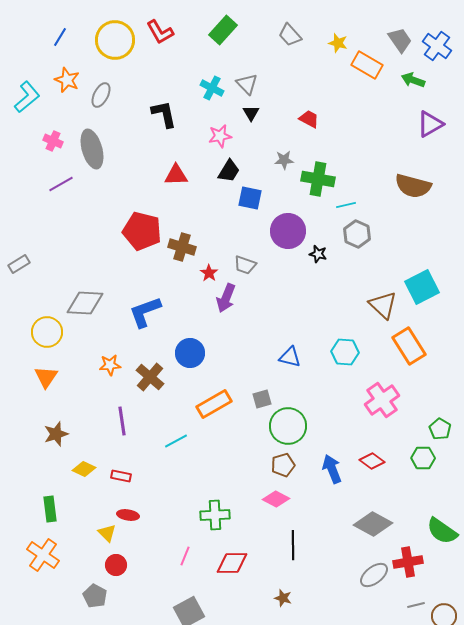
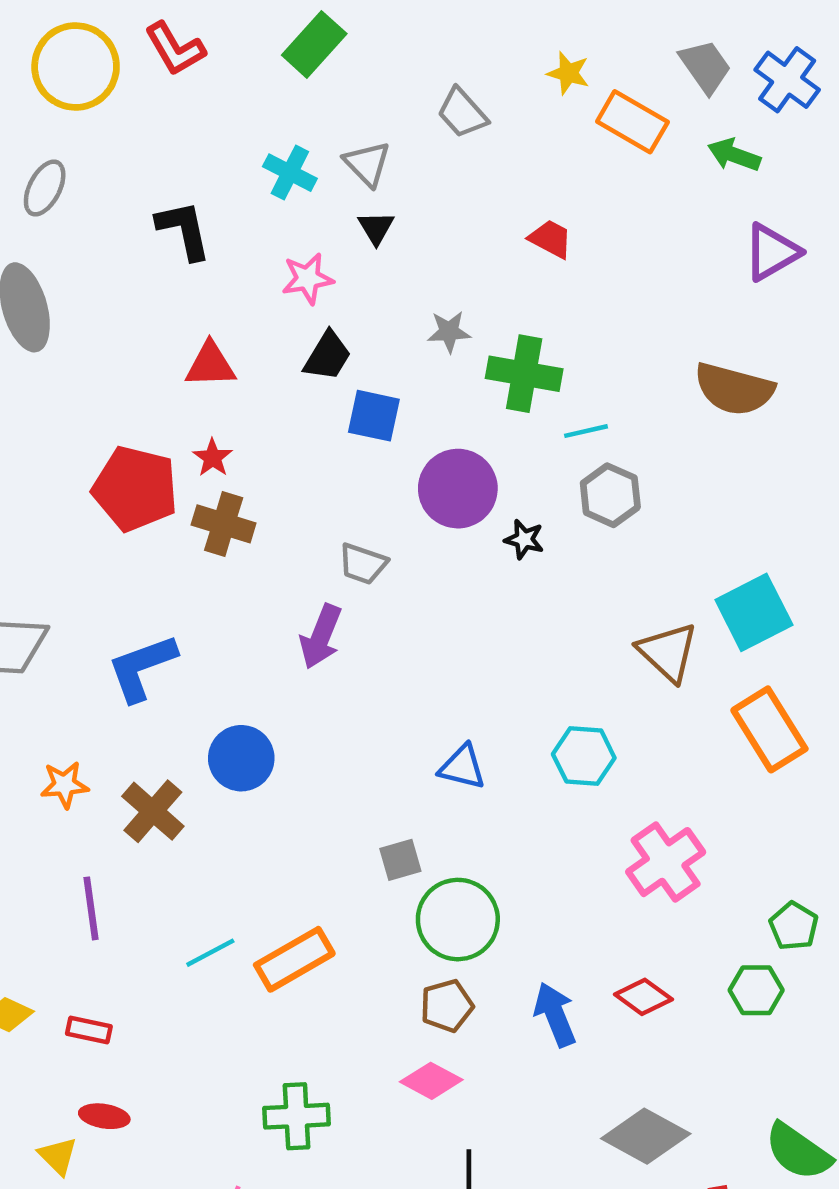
gray trapezoid: (290, 35) -> (462, 113), moved
red trapezoid: (309, 119) -> (551, 239), moved
red star: (209, 273) -> (213, 458), moved
orange rectangle: (409, 346) -> (769, 729), moved
orange rectangle: (214, 404) -> (294, 959), moved

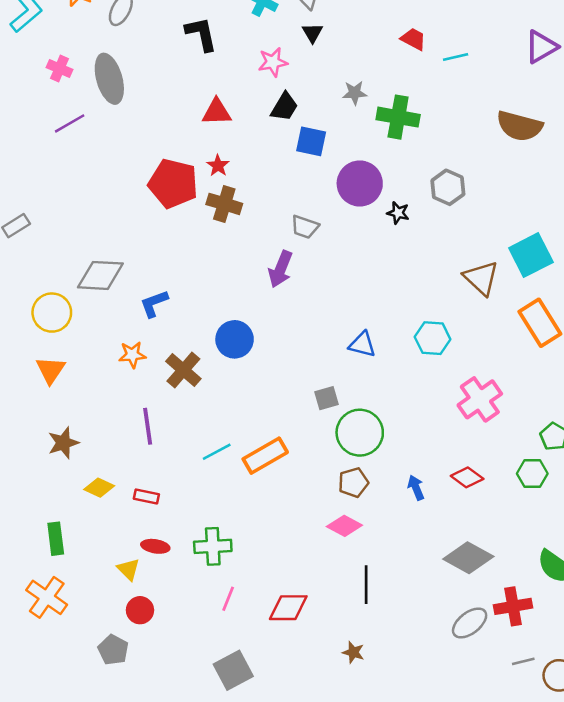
cyan line: (586, 431) -> (456, 57), moved
blue L-shape: (142, 668) -> (154, 304), moved, size x0.7
blue arrow: (555, 1015) -> (416, 488), size x0.7
green cross: (297, 1116) -> (213, 546), moved

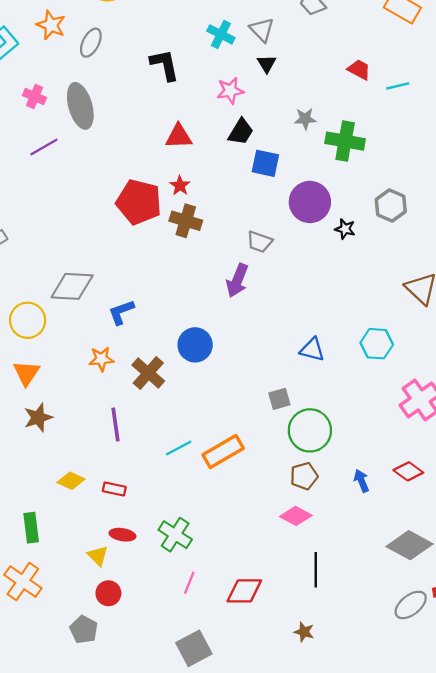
brown star: (63, 443) -> (38, 418), moved
green cross: (213, 546) -> (175, 535), turned 36

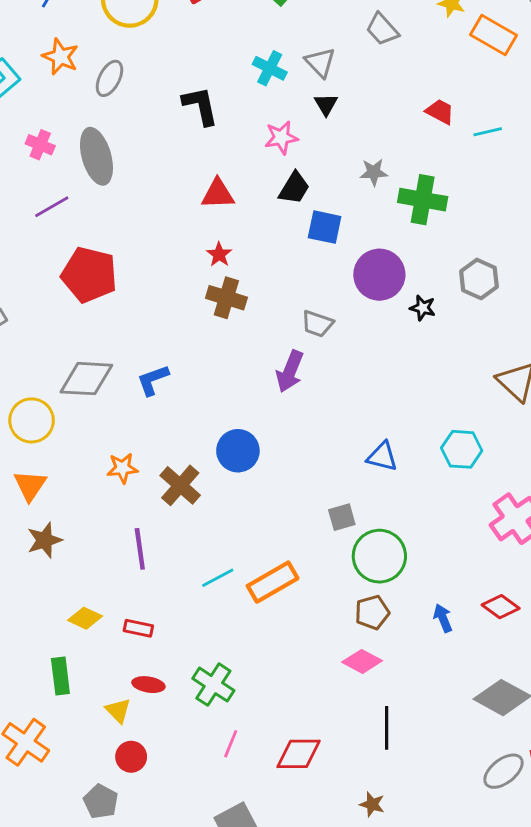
red pentagon: (139, 202) -> (89, 275), moved
blue L-shape: (121, 312) -> (153, 380), moved
green rectangle: (31, 528) -> (60, 676), moved

